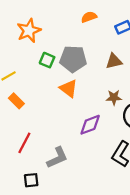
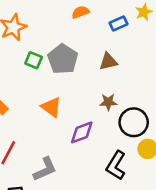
gray pentagon: (73, 59) -> (63, 59), turned 30
orange triangle: (69, 88) -> (51, 107), moved

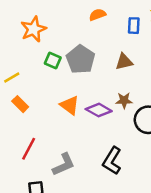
blue rectangle: (118, 23) -> (134, 26), turned -63
purple diamond: (82, 132) -> (99, 110), moved, turned 50
black L-shape: (116, 165) -> (112, 161), moved

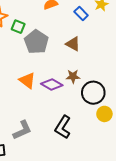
blue rectangle: (134, 26) -> (81, 13), turned -48
green square: (53, 61) -> (18, 27), moved
brown triangle: (124, 62) -> (73, 44), turned 42

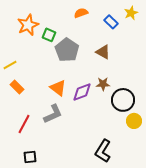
purple diamond: (52, 85) -> (82, 92), turned -50
black L-shape: (63, 127) -> (103, 151), moved
gray L-shape: (22, 130) -> (53, 114), moved

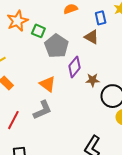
blue rectangle: (111, 22) -> (101, 18), turned 32
brown triangle: (103, 52) -> (92, 37), moved
purple diamond: (82, 92) -> (75, 67), moved, turned -30

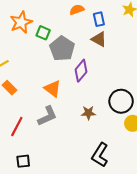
blue rectangle: (101, 18) -> (99, 19), moved
brown star: (93, 80) -> (88, 113), moved

